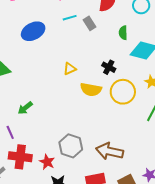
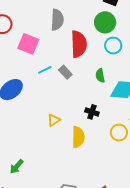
yellow semicircle: (91, 90) -> (78, 137), turned -90
yellow circle: (123, 92) -> (119, 133), moved, size x0.7

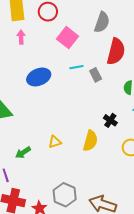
yellow triangle: (54, 120) -> (55, 142), moved

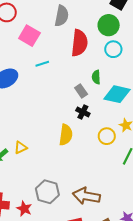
gray rectangle: (96, 75) -> (81, 91), moved
yellow triangle: (55, 142) -> (21, 148), moved

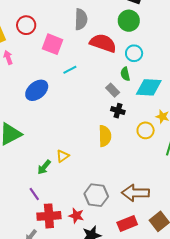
red semicircle: (79, 43) -> (103, 43), turned -68
cyan circle: (113, 49) -> (134, 53), moved

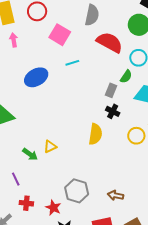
green semicircle: (125, 74) -> (126, 77), turned -144
gray rectangle: (113, 90) -> (111, 90), turned 56
green arrow: (44, 167) -> (30, 154), turned -105
brown arrow: (135, 193) -> (115, 195), size x0.6
red cross: (49, 216) -> (26, 203), size x0.6

